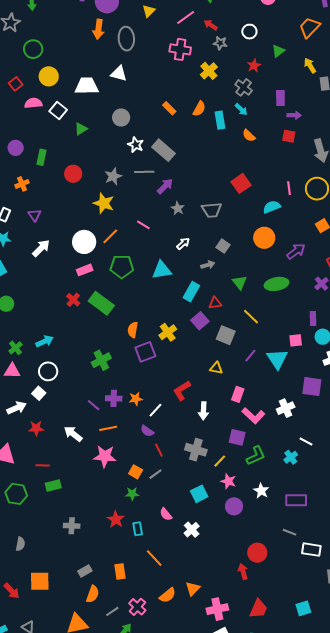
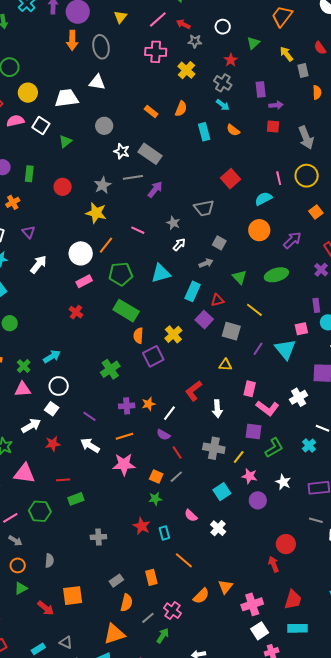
cyan rectangle: (220, 120) -> (204, 132), moved
gray star: (178, 208) -> (173, 223), moved
green rectangle: (101, 303) -> (126, 311), moved
purple line: (94, 405) -> (89, 416), moved

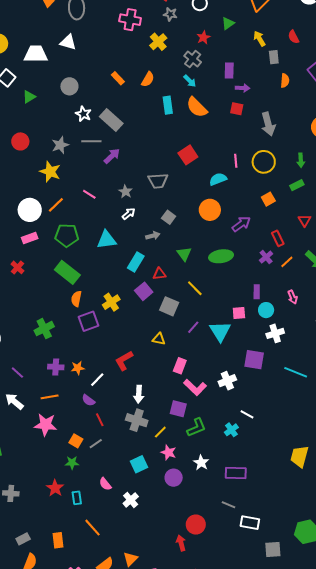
orange semicircle: (233, 130) -> (197, 107), size x1.6
white arrow: (217, 409) -> (139, 394), moved

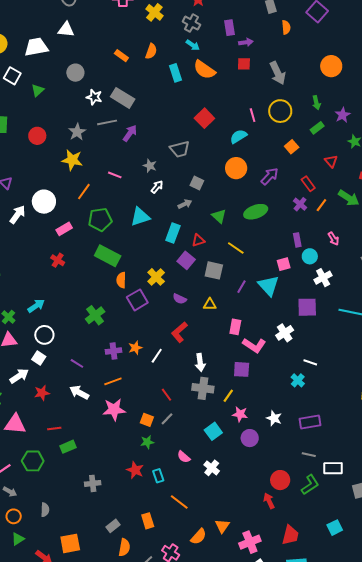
white circle: (30, 210) -> (44, 202), moved
purple semicircle: (88, 400) -> (180, 299), moved
green L-shape: (196, 427) -> (310, 485), moved

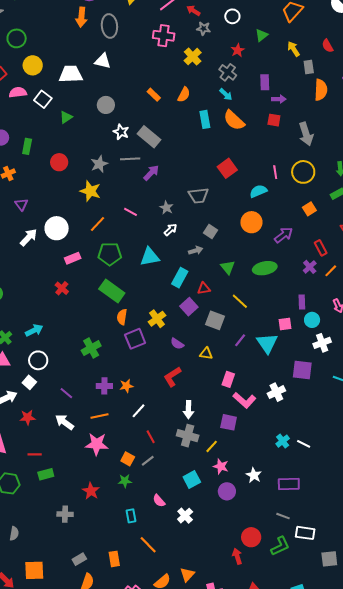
orange semicircle: (286, 27) -> (321, 90), size x1.5
white line: (157, 356) -> (138, 411), moved
white line: (310, 362) -> (304, 444), moved
red star: (135, 470) -> (91, 491), moved

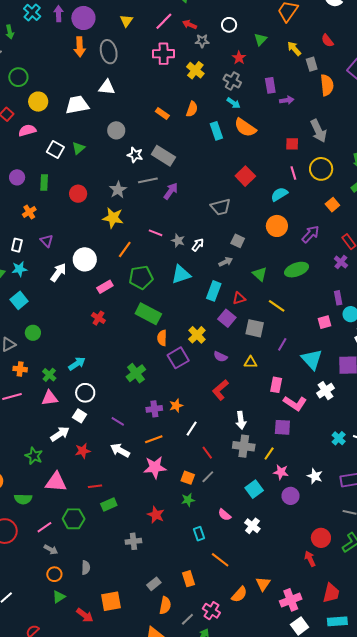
white square: (43, 99) -> (55, 150), moved
red square: (274, 120) -> (292, 144), moved
gray star: (166, 208) -> (178, 241), moved
cyan triangle: (267, 343) -> (312, 359), moved

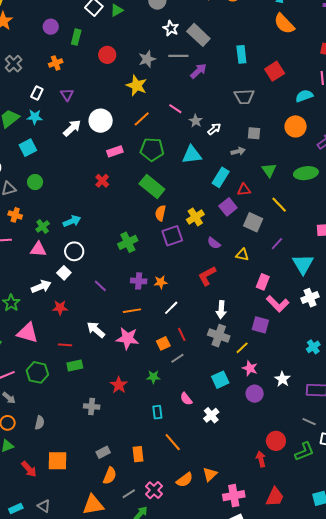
cyan rectangle: (216, 131) -> (241, 54), moved
gray square: (238, 241) -> (254, 133), turned -32
white arrow: (120, 450) -> (96, 330), moved
orange square: (188, 478) -> (163, 343), moved, turned 32

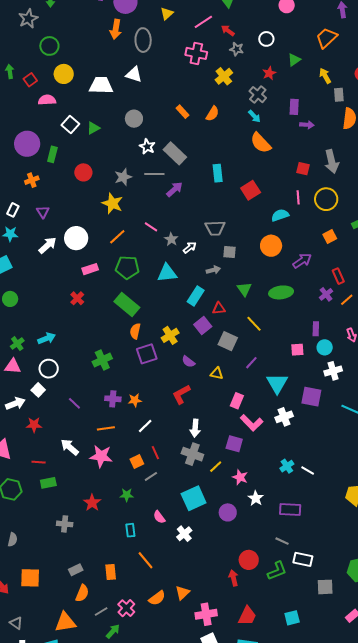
purple circle: (51, 27) -> (27, 144), size x1.6
gray trapezoid: (244, 97) -> (215, 228), moved
pink star: (250, 368) -> (240, 477), moved
cyan square: (220, 380) -> (194, 498), size x1.4

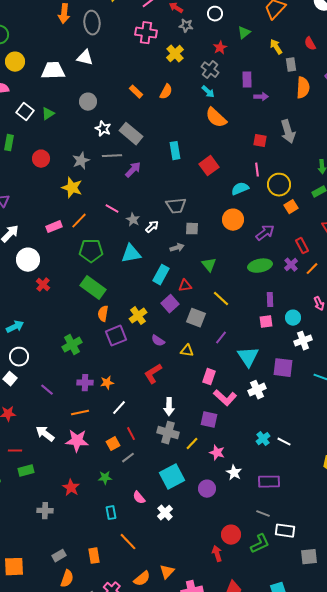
yellow circle: (326, 199) -> (279, 185), moved
white circle: (76, 238) -> (28, 260), moved
pink rectangle: (90, 269) -> (54, 227), moved
green ellipse: (281, 292) -> (260, 266), moved
purple rectangle: (316, 329) -> (270, 300), moved

